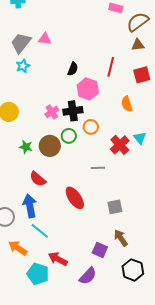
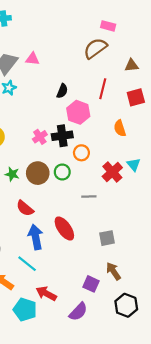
brown semicircle: (138, 22) -> (95, 48), moved
green circle: (69, 136) -> (62, 172), moved
blue arrow: (30, 206) -> (36, 237), moved

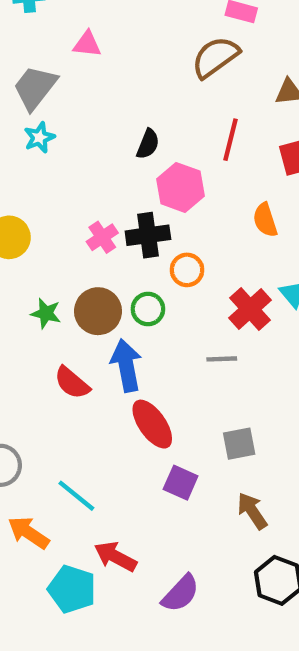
pink triangle: (32, 59) -> (87, 44), moved
gray line: (89, 197) -> (222, 359), moved
blue arrow: (36, 237) -> (126, 365), moved
purple square: (91, 284) -> (181, 483), moved

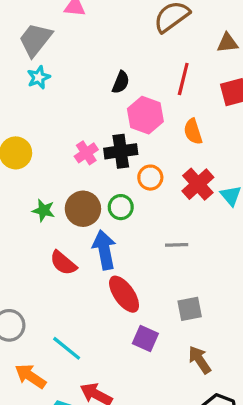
orange semicircle: (265, 220) -> (193, 132), moved
red cross: (250, 309) -> (198, 184), moved

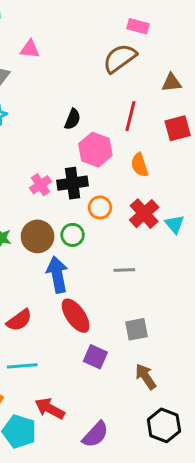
red semicircle: (63, 263) -> (19, 320), moved, turned -76
cyan line: (67, 348) -> (22, 366), turned -44

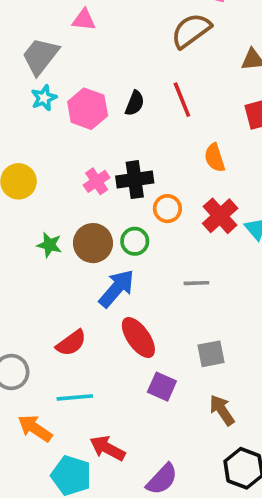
red line: (130, 116) -> (182, 100), moved, turned -36
pink hexagon: (95, 150) -> (88, 109), moved
blue arrow: (57, 275) -> (117, 288), turned 52

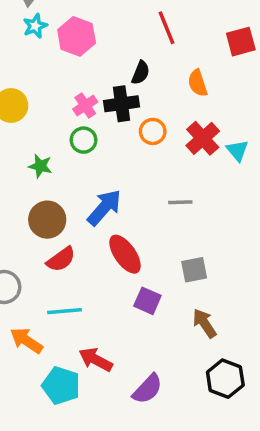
black semicircle: (135, 103) -> (141, 73), moved
green circle: (135, 241) -> (84, 140), moved
brown circle: (93, 243) -> (47, 220), moved

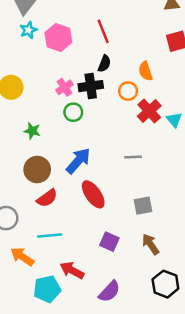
red line: (166, 28) -> (103, 31), moved
orange circle: (153, 131) -> (128, 91), moved
green circle: (84, 140) -> (73, 112), moved
purple square: (147, 301) -> (109, 242), moved
cyan pentagon: (61, 386) -> (47, 289), turned -30

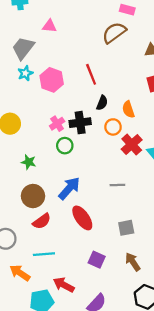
black semicircle: (104, 64) -> (102, 103), moved

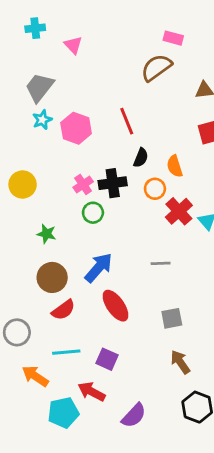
pink triangle: (49, 26) -> (73, 45), moved, turned 40
purple square: (97, 260) -> (107, 359), moved

